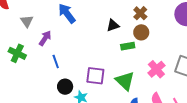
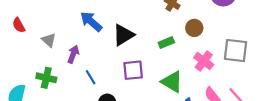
black triangle: (113, 25) -> (123, 35), moved, size x1.5
brown circle: (141, 32) -> (194, 28), moved
purple square: (95, 76) -> (133, 70), moved

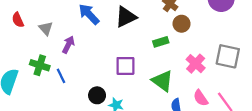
red semicircle: (19, 25) -> (18, 20), moved
brown circle: (194, 28) -> (182, 24), moved
black triangle: (123, 35) -> (126, 17), moved
blue line: (91, 77) -> (61, 76), moved

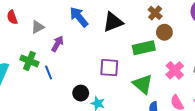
gray triangle: (46, 28) -> (38, 27), turned 40
green rectangle: (161, 42) -> (144, 48), size x1.5

